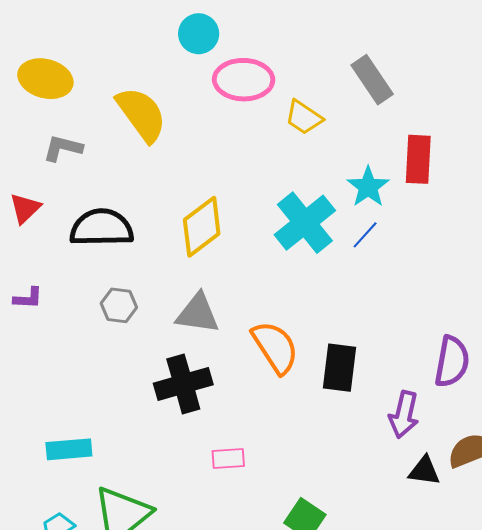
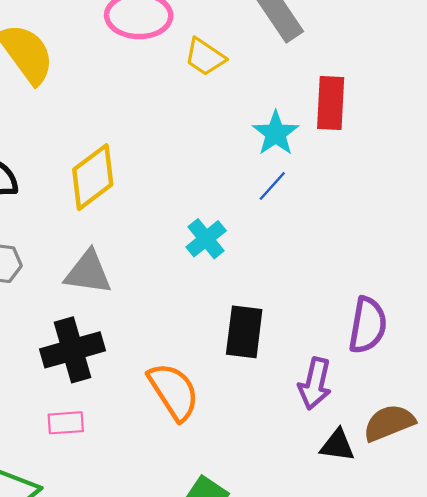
cyan cross: (305, 223) -> (206, 239), moved, size x0.6
orange semicircle: (275, 347) -> (173, 391), moved
pink rectangle: (228, 459) -> (66, 423), moved

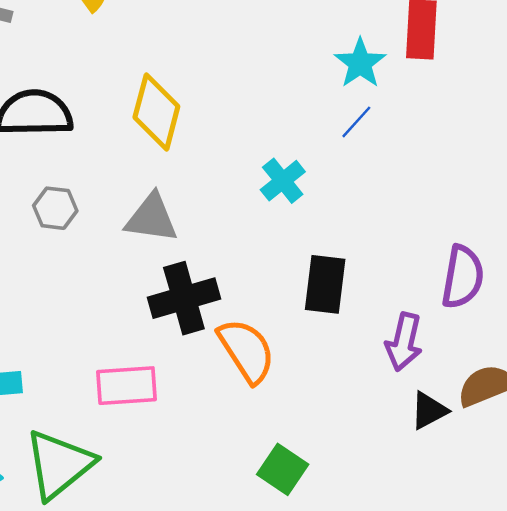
yellow diamond: (93, 177) -> (156, 112), turned -38
black cross: (72, 350) -> (184, 298), moved
pink rectangle: (66, 423) -> (127, 386), size x1.5
black triangle: (337, 445) -> (429, 411), turned -36

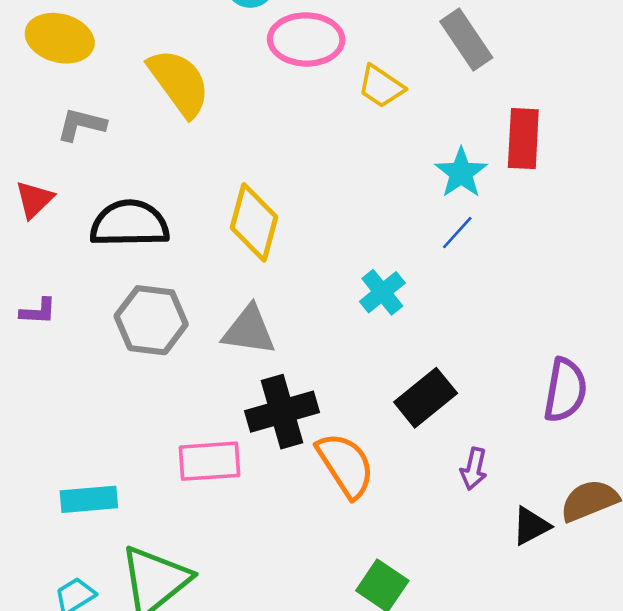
gray hexagon: (55, 208) -> (151, 320), size x1.6
black rectangle: (325, 284) -> (426, 398), turned 44
purple arrow: (404, 342) -> (474, 469), moved, size x0.7
pink rectangle: (127, 386) -> (210, 461), moved

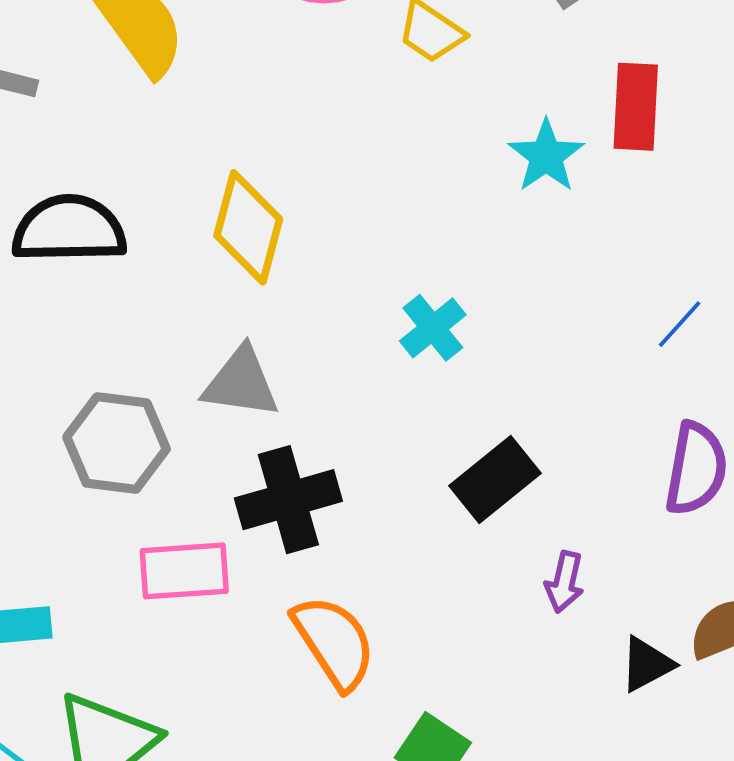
blue line: (457, 233) -> (680, 324), moved
gray hexagon: (151, 320) -> (117, 443), moved
orange semicircle: (345, 465) -> (334, 642), moved

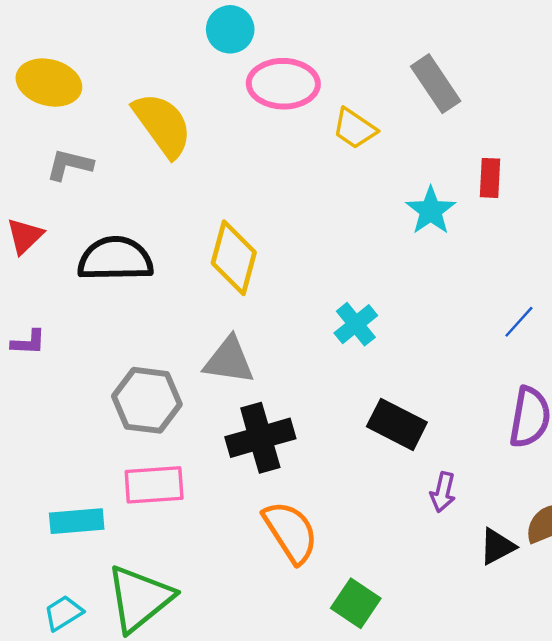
red rectangle: (636, 107) -> (490, 178), size x0.7
black rectangle: (495, 480) -> (397, 424), turned 66
pink rectangle: (184, 571) -> (154, 485), moved

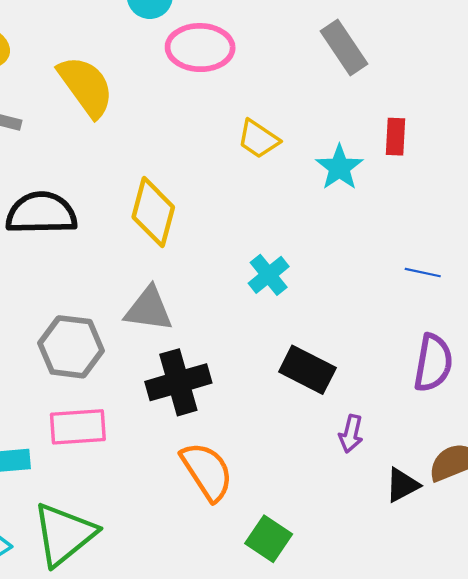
yellow trapezoid: (355, 128) -> (258, 139), moved
blue line: (519, 322) -> (423, 273), turned 60

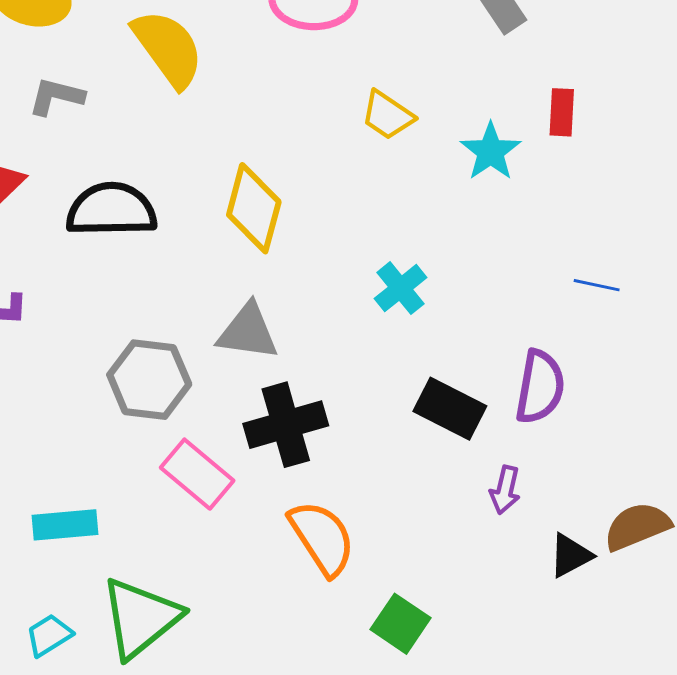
purple semicircle: (433, 363) -> (540, 387), moved
pink rectangle: (78, 427) -> (197, 474), moved, turned 44

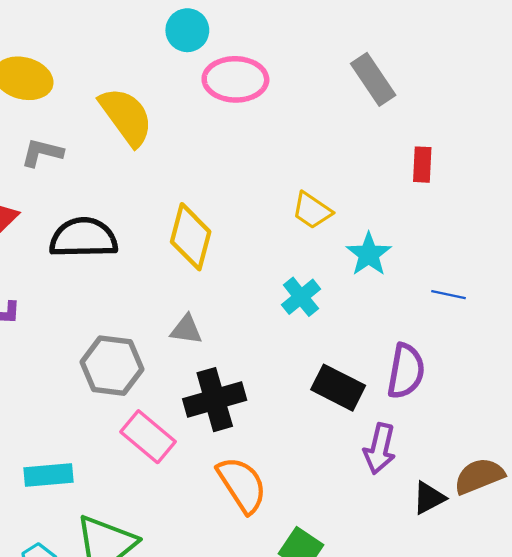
yellow trapezoid: (387, 115) -> (312, 210), moved
cyan star: (491, 152) -> (369, 254), moved
gray triangle: (248, 332) -> (186, 330), size x0.7
purple arrow: (505, 490) -> (380, 449), size x1.4

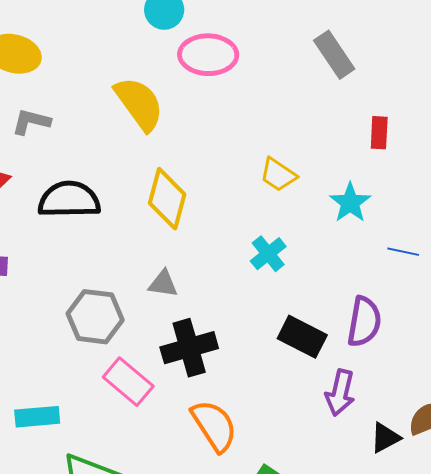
yellow semicircle: (126, 117) -> (139, 104), moved
cyan star: (369, 254) -> (350, 203), moved

